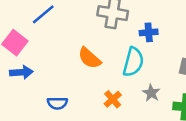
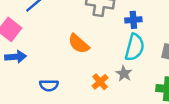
cyan semicircle: (133, 62) -> (135, 47), moved
gray star: (151, 93) -> (124, 73), moved

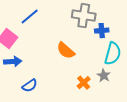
blue cross: (133, 20) -> (102, 31), moved
blue semicircle: (49, 85) -> (30, 86), moved, turned -35

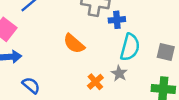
blue semicircle: (30, 86) -> (31, 85), turned -105

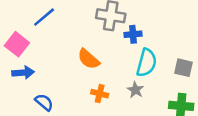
orange cross: (95, 82) -> (100, 94), moved, turned -35

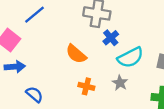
blue cross: (133, 34) -> (111, 38), moved, turned -35
cyan semicircle: (147, 63) -> (130, 57), turned 48

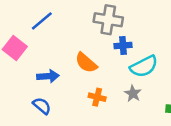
blue cross: (111, 38) -> (123, 46), turned 35
blue arrow: (15, 67) -> (48, 76), moved

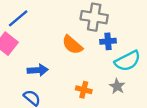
blue line: (42, 21) -> (18, 18), moved
orange semicircle: (86, 63) -> (72, 45), moved

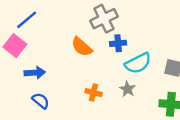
gray cross: (94, 17) -> (104, 19), turned -35
blue arrow: (38, 70) -> (35, 73), moved

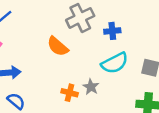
blue cross: (118, 43) -> (112, 31), moved
gray star: (127, 89) -> (91, 87), moved

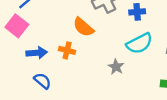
orange cross: (70, 93) -> (67, 50), moved

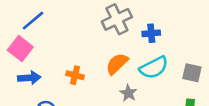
orange semicircle: (83, 27) -> (117, 64), moved, turned 95
blue arrow: (37, 53) -> (29, 78), moved

